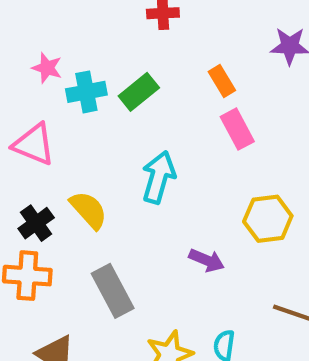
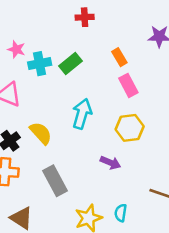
yellow hexagon: (268, 219) -> (130, 128), moved

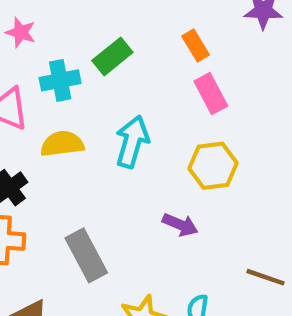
cyan cross: (40, 64) -> (60, 80), moved
yellow semicircle: (41, 133) -> (62, 144), moved, turned -55

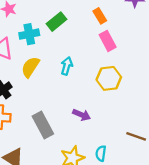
cyan arrow: (132, 142) -> (67, 66), size x0.7
yellow semicircle: (62, 144) -> (30, 67), turned -50
purple arrow: (180, 225) -> (82, 115), moved

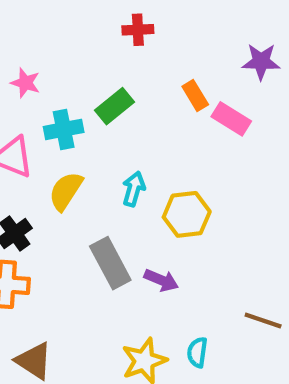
pink rectangle: (108, 41) -> (231, 119), moved, turned -30
yellow hexagon: (109, 78) -> (187, 214), moved
gray rectangle: (43, 125) -> (110, 263), moved

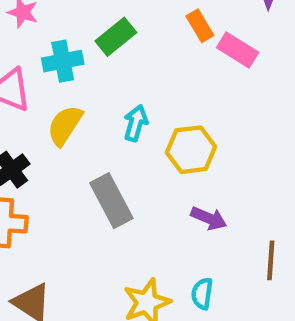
purple arrow: (161, 280) -> (209, 218), moved
brown line: (263, 320) -> (271, 260), turned 75

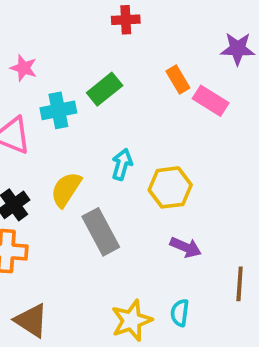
yellow semicircle: (65, 125) -> (66, 189), moved

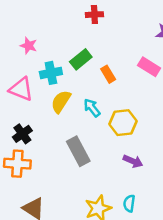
orange rectangle: (178, 80) -> (108, 74), moved
cyan arrow: (122, 164) -> (92, 108), turned -54
yellow semicircle: (66, 189) -> (61, 102), moved

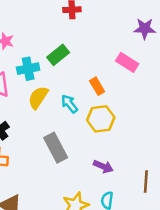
orange rectangle: (108, 74) -> (97, 86), moved
purple arrow: (133, 161) -> (103, 166), moved

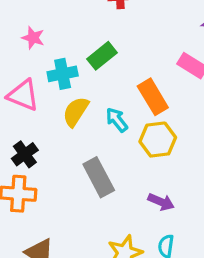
orange rectangle: (97, 86) -> (153, 97), size x1.5

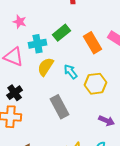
orange rectangle: (153, 97) -> (93, 43), moved
purple arrow: (161, 202) -> (107, 121), moved

